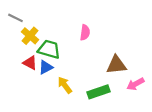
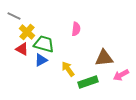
red triangle: (30, 63) -> (22, 49), moved
yellow arrow: (65, 85) -> (68, 69), moved

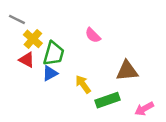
pink semicircle: (76, 29) -> (93, 35), turned 128
green trapezoid: (44, 44) -> (54, 54), turned 90
pink arrow: (121, 75) -> (144, 109), moved

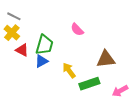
yellow cross: (33, 39) -> (12, 33), moved

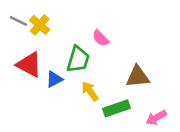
yellow cross: (12, 33) -> (40, 25), moved
green trapezoid: (45, 45) -> (78, 59), moved
red triangle: (22, 50) -> (29, 65), size x1.5

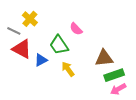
gray line: (18, 21) -> (14, 31), moved
green trapezoid: (78, 59) -> (59, 45), turned 130
green rectangle: (116, 108) -> (114, 75), moved

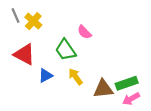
gray line: (14, 31) -> (16, 16), moved, turned 40
brown triangle: (104, 58) -> (103, 89), moved
blue triangle: (41, 60) -> (46, 75), moved

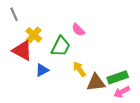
yellow cross: (33, 21) -> (34, 35), moved
green trapezoid: (66, 50) -> (61, 46), turned -120
yellow arrow: (76, 77) -> (79, 69), moved

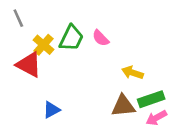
green trapezoid: (61, 46) -> (71, 38), moved
yellow arrow: (79, 69) -> (133, 73), moved, turned -35
blue triangle: (42, 70) -> (51, 110), moved

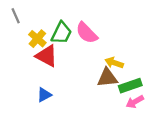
pink semicircle: (101, 38) -> (87, 33), size x1.5
red triangle: (29, 65) -> (47, 56), moved
brown triangle: (123, 106) -> (107, 78), moved

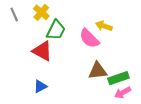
pink semicircle: (87, 33) -> (89, 38), moved
yellow cross: (37, 39) -> (41, 12), moved
yellow arrow: (114, 63) -> (104, 26), moved

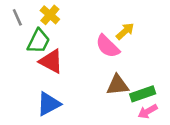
yellow arrow: (104, 26) -> (125, 31), turned 119
green trapezoid: (56, 30) -> (39, 41), moved
blue triangle: (40, 86) -> (49, 104), size x1.5

